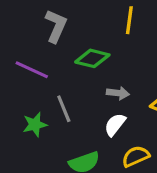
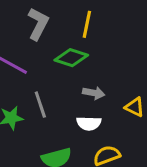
yellow line: (129, 20) -> (87, 24), moved
white semicircle: (115, 125) -> (89, 123), turned -130

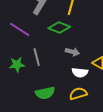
white semicircle: (89, 123) -> (80, 73), moved

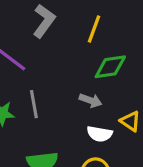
green diamond: (59, 28) -> (110, 67), moved, turned -35

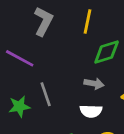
white semicircle: (100, 134) -> (91, 111), moved

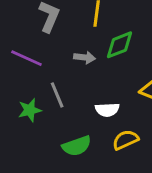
gray arrow: (94, 84) -> (85, 57), moved

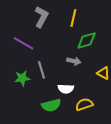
gray arrow: (85, 57) -> (74, 61), moved
white semicircle: (107, 110) -> (66, 89), moved

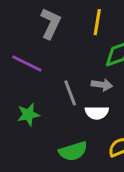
gray line: (41, 70) -> (70, 93), moved
white semicircle: (66, 89) -> (97, 113), moved

